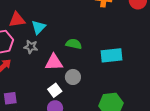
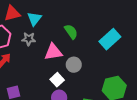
green semicircle: (74, 44) -> (71, 32), turned 49
cyan rectangle: (112, 55) -> (110, 39), turned -30

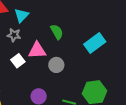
white square: (57, 80) -> (18, 61), moved

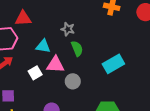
cyan triangle: (21, 15) -> (43, 46), moved, turned 49
gray star: (14, 35) -> (68, 29), moved

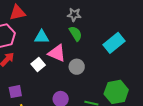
gray star: (68, 29) -> (74, 15), moved
pink triangle: (55, 65) -> (57, 53), turned 30

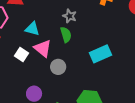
white square: (38, 65) -> (22, 54), turned -32

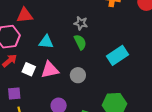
pink triangle: (43, 48) -> (50, 70), moved, turned -42
white square: (22, 54) -> (29, 69), moved

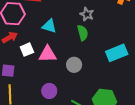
white square: (29, 69) -> (27, 50), turned 32

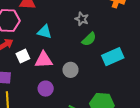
green semicircle: (83, 33) -> (89, 39), moved, turned 63
purple circle: (49, 91) -> (46, 89), moved

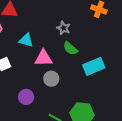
green semicircle: (89, 39) -> (70, 48), turned 84
pink triangle: (44, 60) -> (43, 58), moved

